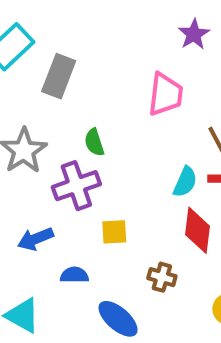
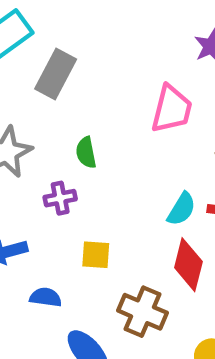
purple cross: (76, 186) -> (60, 198), size x0.6
brown cross: (162, 277) -> (142, 312), size x1.5

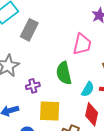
green semicircle: (86, 153) -> (64, 73), moved, size x1.6
yellow square: (96, 255) -> (50, 111), size x1.6

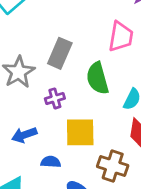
gray rectangle: (29, 30) -> (60, 53), moved

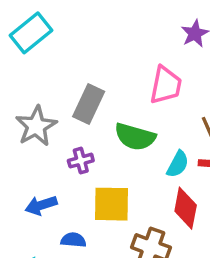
green semicircle: (97, 78) -> (135, 137), turned -60

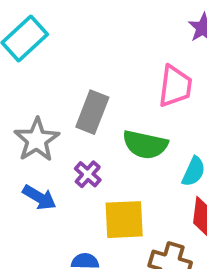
purple cross: (81, 161) -> (88, 174), turned -30
blue arrow: (41, 205) -> (39, 197), moved, turned -128

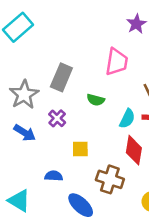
green semicircle: (145, 145) -> (96, 100), size x0.6
yellow square: (124, 220) -> (80, 149), size x0.6

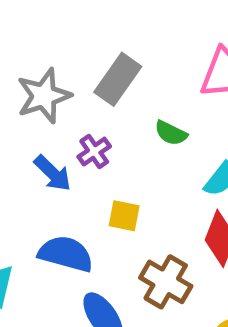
blue arrow: (25, 133) -> (53, 173), moved
blue semicircle: (54, 176) -> (66, 254), size x1.6

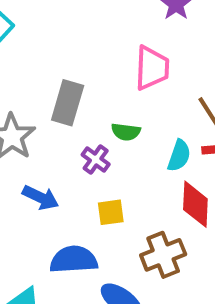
purple cross: (94, 152) -> (96, 160), moved
brown cross: (166, 282) -> (163, 255), turned -33

